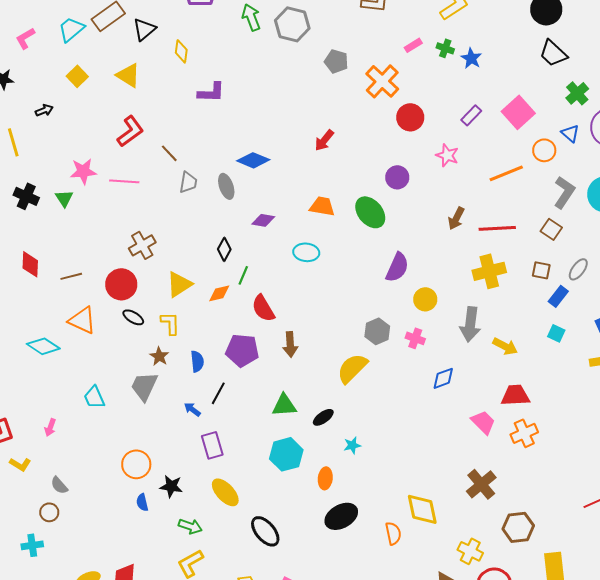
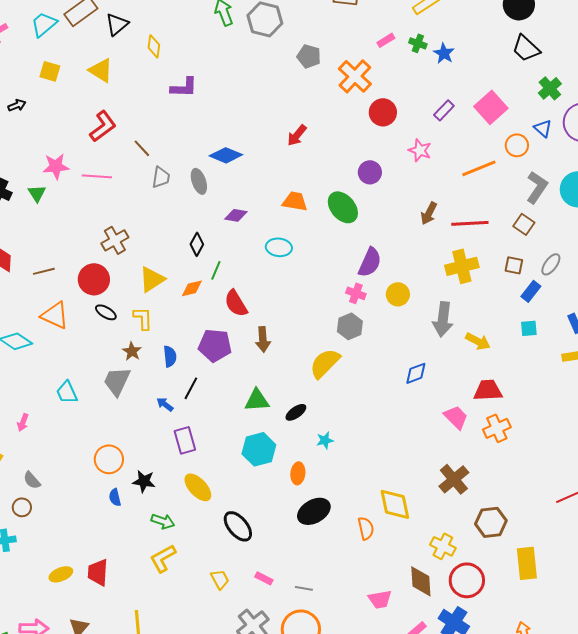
yellow square: (77, 76) -> (50, 71), turned -30
cyan square: (556, 333) -> (529, 328), turned -30
pink cross: (415, 338) -> (356, 293), moved

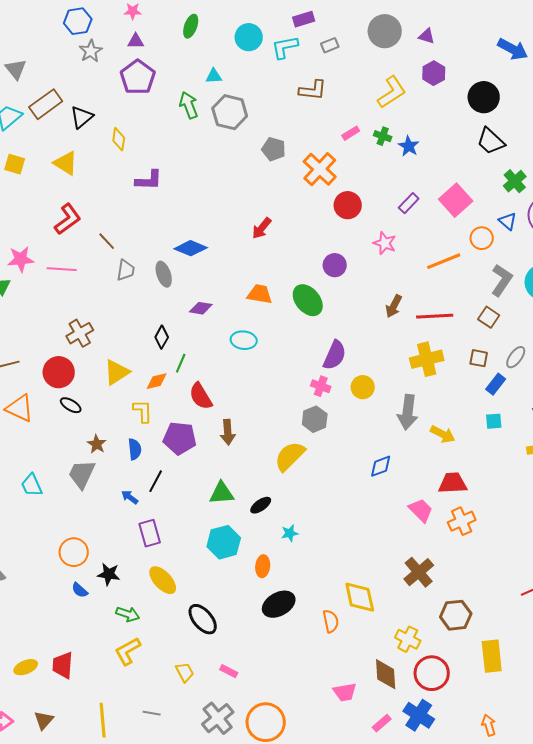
yellow L-shape: (143, 318) -> (143, 411), moved
blue semicircle: (115, 497) -> (80, 590), turned -36
gray line: (304, 588) -> (152, 713), moved

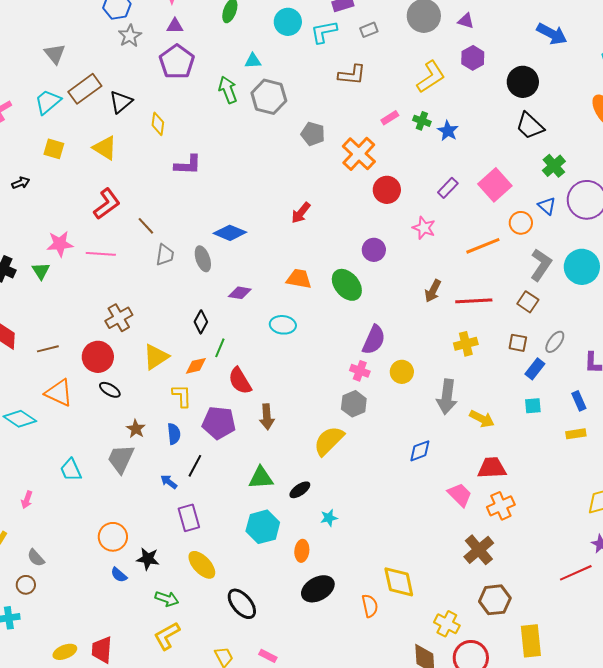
yellow cross: (427, 359) -> (466, 344), size x0.7
brown cross: (419, 572) -> (479, 550), moved

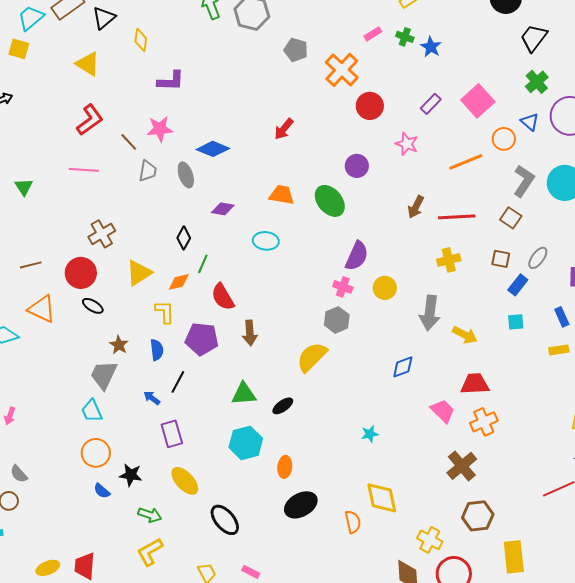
black trapezoid: (530, 126) -> (534, 38), moved, turned 84
yellow square: (54, 149) -> (19, 49), moved
pink star: (60, 244) -> (160, 129), moved
cyan trapezoid: (71, 470) -> (92, 411), moved
cyan star: (329, 518) -> (370, 434), moved

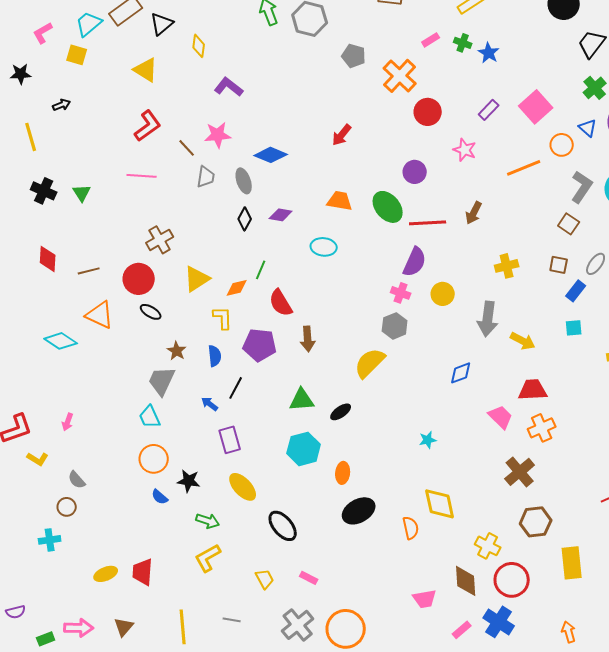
purple L-shape: (171, 81) -> (229, 87), turned -144
red line: (457, 217) -> (428, 223), moved
black diamond: (184, 238) -> (245, 219), moved

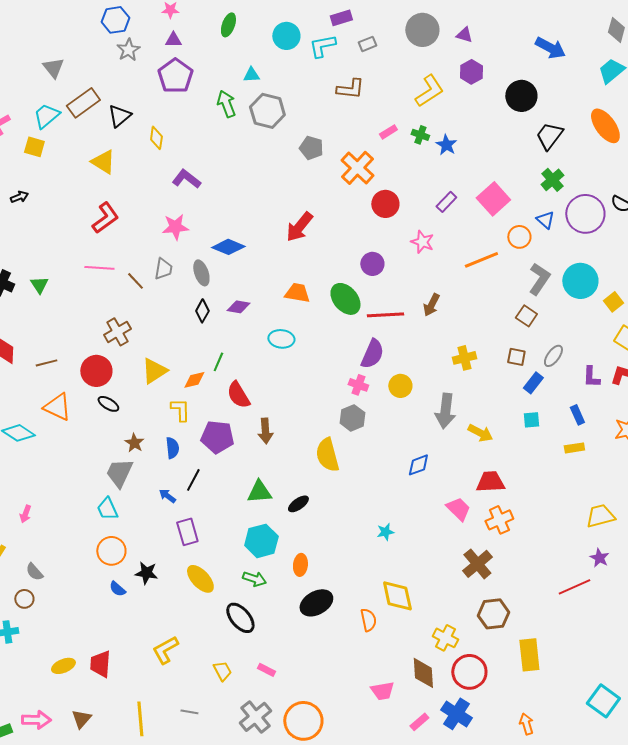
red arrow: (342, 135) -> (299, 227), size x1.4
brown line: (187, 148) -> (135, 281), moved
yellow semicircle: (370, 363) -> (327, 455), turned -60
green arrow: (208, 521) -> (254, 579), moved

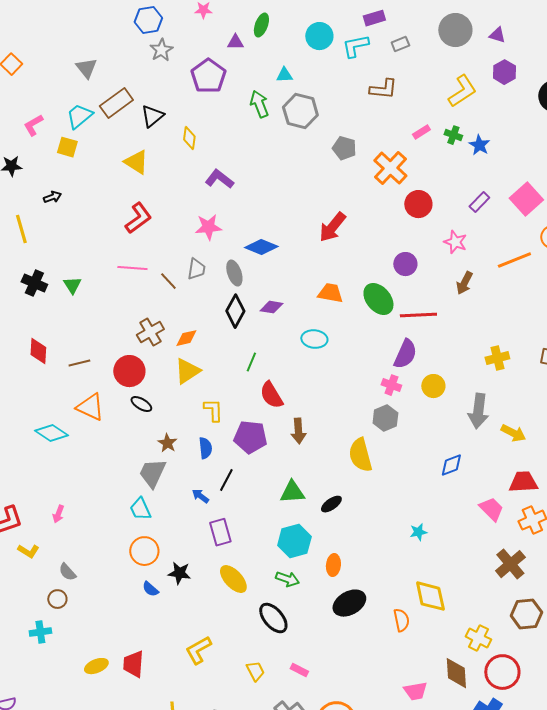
purple triangle: (173, 40) -> (235, 42), moved
brown arrow: (431, 305) -> (464, 283), moved
black diamond: (202, 311) -> (235, 311), size x1.4
orange diamond: (194, 380) -> (186, 338), moved

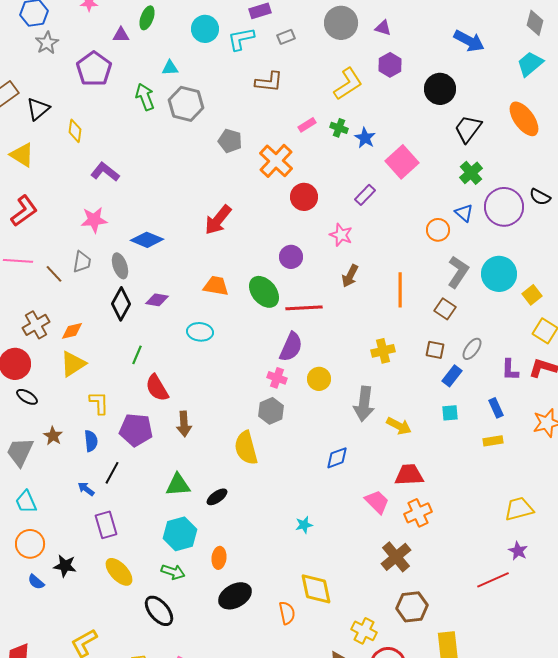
pink square: (526, 199) -> (402, 162), moved
orange line: (514, 260) -> (400, 290), moved, turned -68
gray trapezoid: (152, 473) -> (20, 452), moved

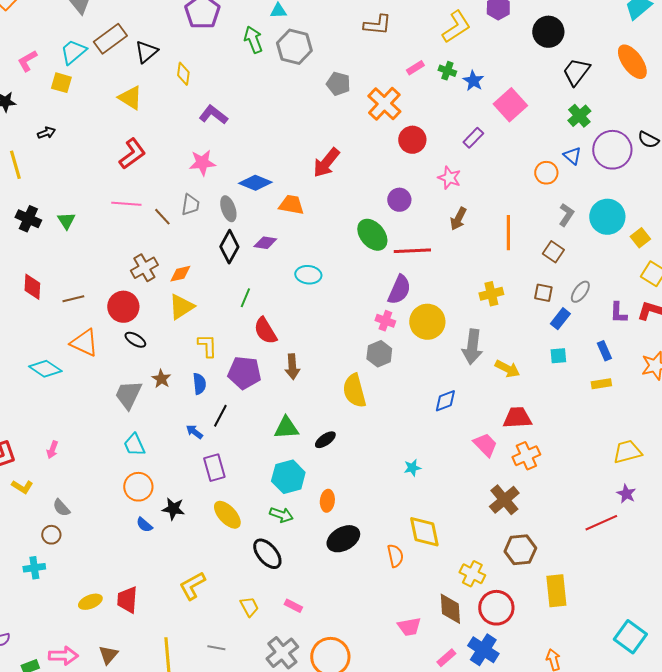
gray L-shape: (458, 272) -> (566, 215), size x0.7
orange trapezoid: (216, 286) -> (291, 205), moved
yellow circle: (319, 379) -> (427, 322), size x1.5

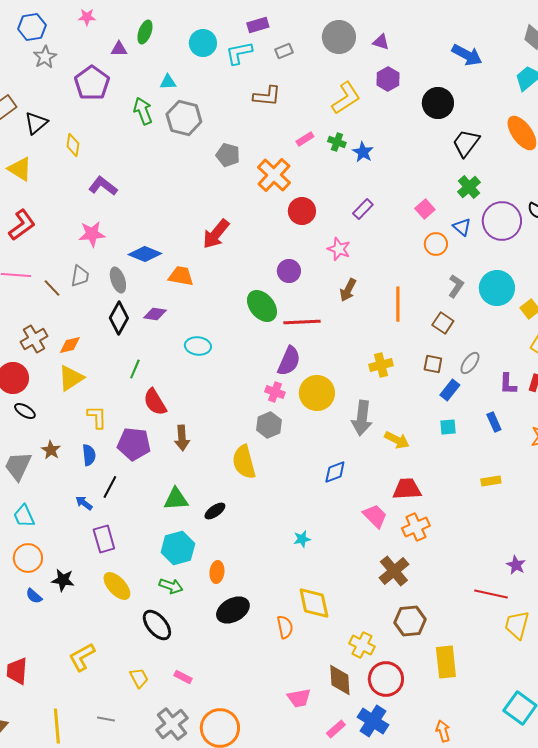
pink square: (510, 105) -> (425, 209), moved, size x0.6
yellow rectangle: (601, 384) -> (491, 481), moved
yellow trapezoid: (627, 452) -> (517, 625), moved, turned -60
red line: (601, 523) -> (491, 594), turned 36

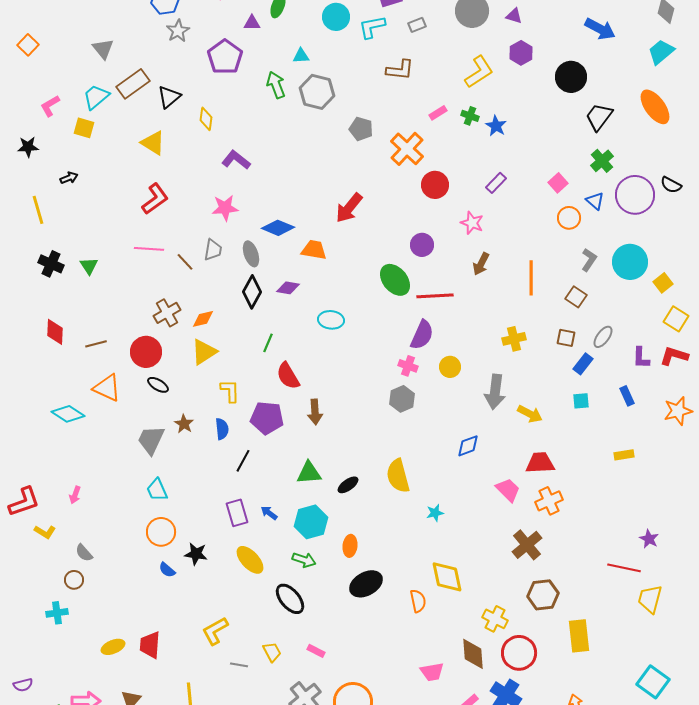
yellow circle: (317, 393) -> (450, 367), size x0.6
yellow semicircle: (244, 462) -> (398, 476), moved
blue arrow: (84, 503) -> (269, 513), moved
gray line: (106, 719) -> (239, 665), moved

